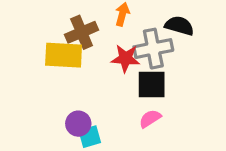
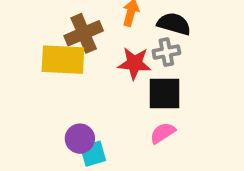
black semicircle: (179, 26) -> (174, 24), moved
gray cross: (153, 49) -> (166, 52), size x0.6

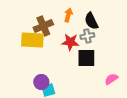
black semicircle: (174, 24) -> (91, 21), turned -132
pink semicircle: (163, 133) -> (111, 79), moved

